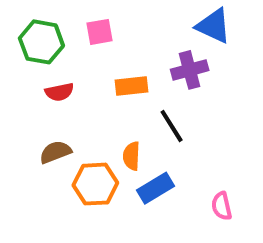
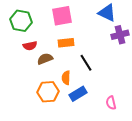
pink square: (99, 32) -> (62, 16), moved, size x1.5
purple cross: (190, 70) -> (120, 35), moved
brown semicircle: (55, 152) -> (45, 59), moved

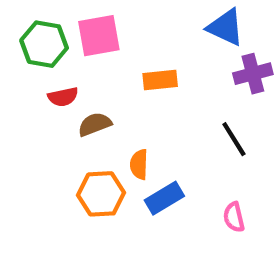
pink square: (62, 16) -> (99, 36), moved
orange rectangle: (66, 43) -> (160, 80), moved
black line: (86, 63) -> (234, 139), moved

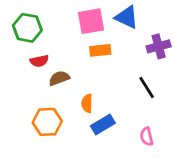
blue triangle: (225, 27) -> (127, 17), moved
pink square: (99, 36) -> (91, 21), moved
orange hexagon: (101, 194) -> (47, 122), moved

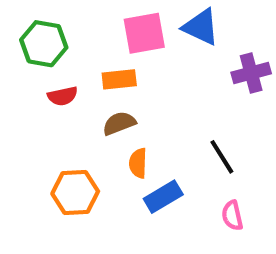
orange rectangle: (100, 50) -> (119, 79), moved
brown semicircle: (59, 78) -> (119, 123), moved
black line: (147, 87) -> (222, 157), moved

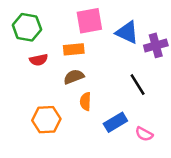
blue triangle: (201, 27) -> (127, 32), moved
black line: (222, 157) -> (138, 85), moved
blue rectangle: (163, 197) -> (115, 122), moved
pink semicircle: (232, 216) -> (144, 134), turned -48

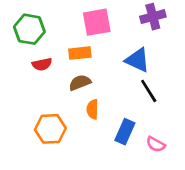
blue triangle: (127, 32) -> (137, 60), moved
purple cross: (156, 45) -> (153, 17), moved
blue rectangle: (115, 122) -> (125, 132), turned -35

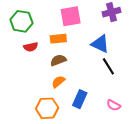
orange semicircle: (92, 109) -> (58, 82), moved, turned 48
orange hexagon: (50, 129) -> (47, 108), moved
blue rectangle: (125, 132) -> (80, 99), moved

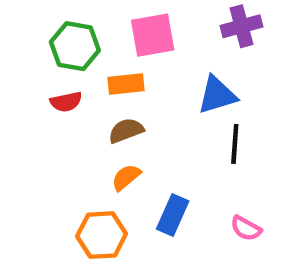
green hexagon: (21, 21) -> (75, 46), moved
blue triangle: (100, 44) -> (217, 95), turned -42
black line: (108, 66) -> (235, 144), turned 36

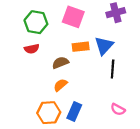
pink square: (153, 35) -> (73, 17), turned 30
orange rectangle: (126, 84) -> (81, 47), moved
blue triangle: (217, 95) -> (104, 46), turned -30
blue rectangle: (173, 215) -> (74, 112), moved

